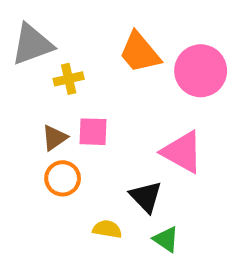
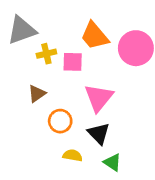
pink square: (93, 132) -> (73, 62), moved
pink triangle: (182, 152) -> (99, 98), moved, turned 40
orange circle: (63, 178) -> (60, 121), moved

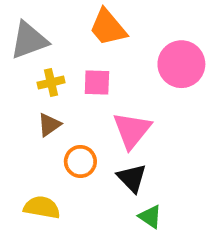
orange trapezoid: (95, 36) -> (108, 27), moved
yellow cross: (46, 54) -> (51, 83), moved
yellow semicircle: (73, 155) -> (42, 207), moved, size x1.4

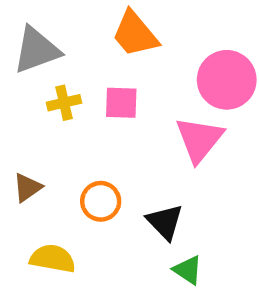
brown triangle: (49, 125) -> (27, 188), moved
pink triangle: (132, 130) -> (199, 139), moved

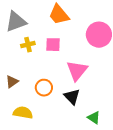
pink triangle: (199, 139) -> (77, 71), moved
green triangle: (188, 270) -> (94, 118), moved

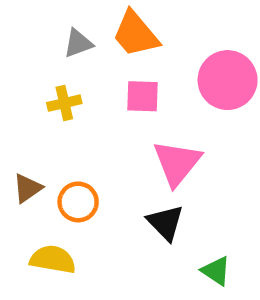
gray triangle: (16, 22) -> (78, 43), moved, size x0.6
pink square: (53, 45) -> (142, 96), moved
orange circle: (44, 88) -> (78, 202), moved

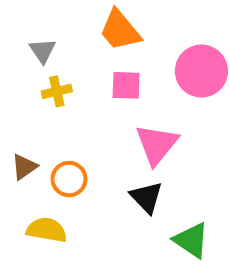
gray triangle: (78, 43) -> (43, 51), moved, turned -44
green triangle: (216, 271) -> (191, 240), size x1.4

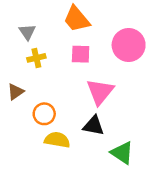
brown triangle: (24, 167) -> (16, 92), moved
black triangle: (146, 197) -> (94, 126), turned -35
yellow semicircle: (47, 230) -> (57, 140), moved

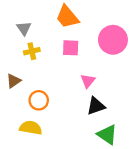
pink triangle: (100, 92) -> (88, 81), size x0.6
black triangle: (94, 126) -> (96, 106), moved, turned -30
yellow semicircle: (57, 140) -> (31, 128), moved

